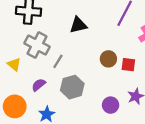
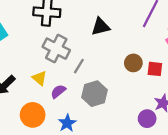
yellow triangle: (14, 64) -> (39, 78), moved
purple circle: (111, 105) -> (147, 119), moved

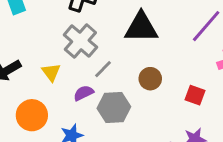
black triangle: (101, 27) -> (141, 27), size x1.4
brown circle: (133, 63) -> (150, 79), moved
purple semicircle: (58, 91) -> (84, 93), moved

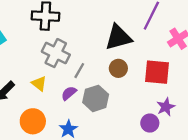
black triangle: (141, 27) -> (118, 37), moved
red square: (195, 95) -> (157, 72), size x1.6

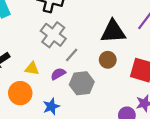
yellow triangle: (39, 84) -> (32, 69), moved, turned -40

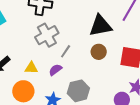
gray cross: (53, 35) -> (47, 35), turned 30
gray hexagon: (82, 83) -> (78, 91), moved

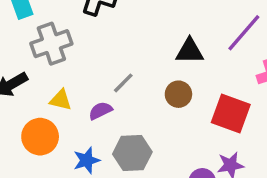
black triangle: (100, 26) -> (190, 51), size x0.7
gray cross: (47, 35) -> (51, 44), moved

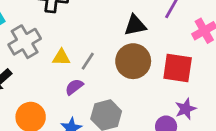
brown circle: (178, 94) -> (133, 61), size x1.6
yellow triangle: (61, 100) -> (61, 57), moved

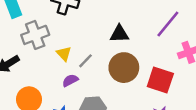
black triangle: (135, 25) -> (119, 34), moved
yellow triangle: (61, 57) -> (64, 54), turned 35

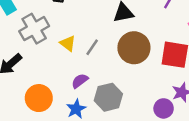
purple semicircle: (70, 80) -> (80, 81), moved

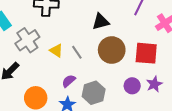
gray line: (92, 47) -> (77, 52), turned -64
purple circle: (164, 108) -> (132, 86), moved

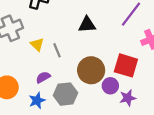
brown circle: (112, 50) -> (91, 70), moved
purple circle: (132, 86) -> (110, 86), moved

